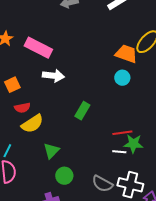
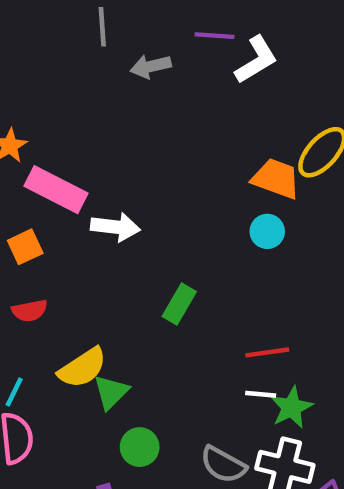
pink rectangle: (38, 48) -> (56, 190), moved
red semicircle: (22, 108) -> (30, 311), moved
yellow semicircle: (32, 124) -> (82, 368), moved
green star: (133, 144) -> (291, 407), moved, turned -30

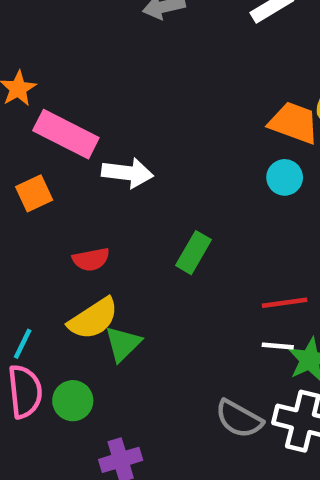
red semicircle: (30, 311) -> (91, 259), moved
green circle: (140, 447) -> (73, 401), moved

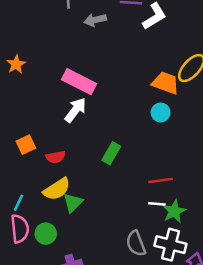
pink rectangle: (66, 134) -> (79, 82), moved
white arrow: (127, 173) -> (75, 110), turned -60
orange square: (34, 193) -> (26, 145), moved
gray semicircle: (239, 419) -> (136, 243), turned 40

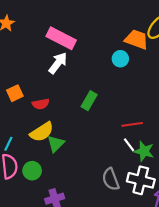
cyan circle: (161, 113) -> (120, 59), moved
white line: (157, 204) -> (129, 145), turned 48
green star: (174, 211) -> (144, 151), turned -30

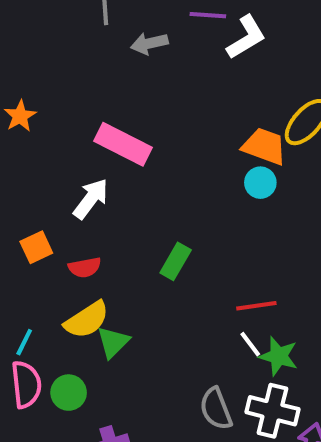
cyan circle: (120, 59) -> (260, 183), moved
white arrow: (58, 63) -> (91, 199), moved

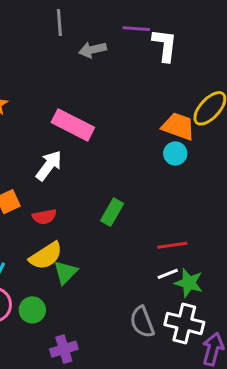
white L-shape: (246, 37) -> (165, 45), turned -52
white line: (250, 344) -> (168, 274), turned -75

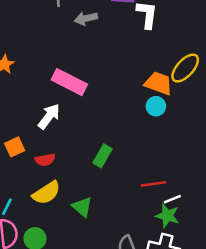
green triangle: (65, 272) -> (82, 207), moved, turned -35
white line: (168, 274) -> (172, 199), moved

